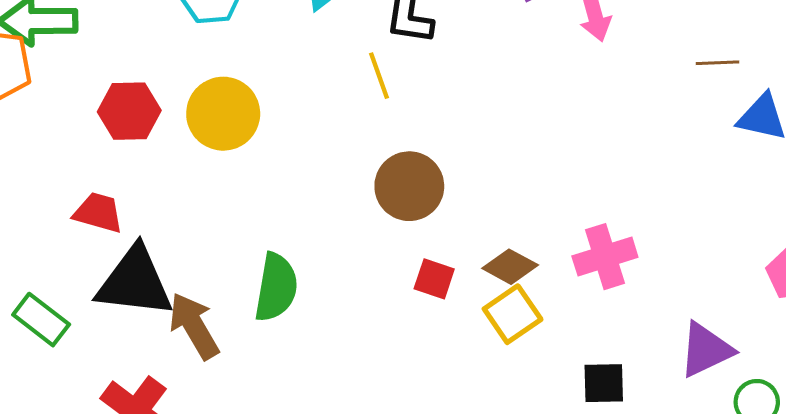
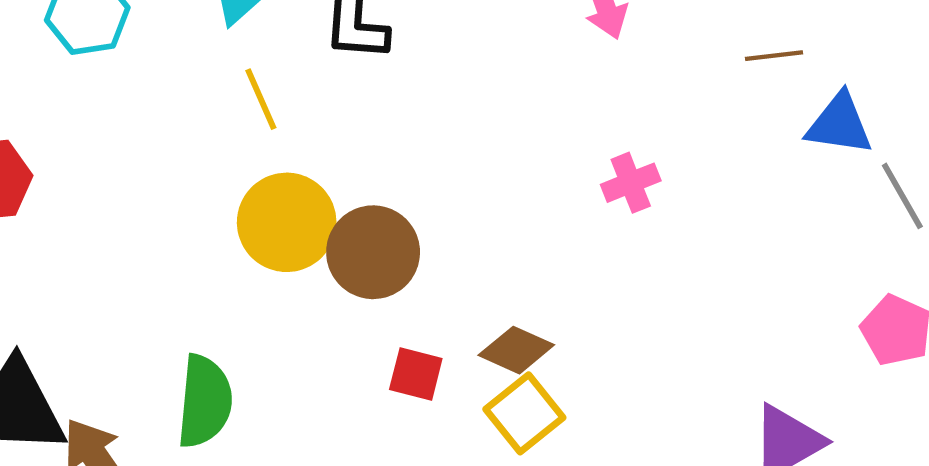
yellow line: (379, 76) -> (261, 99), moved
yellow circle: (223, 114) -> (287, 222), moved
pink cross: (605, 257) -> (631, 183), moved, size x0.7

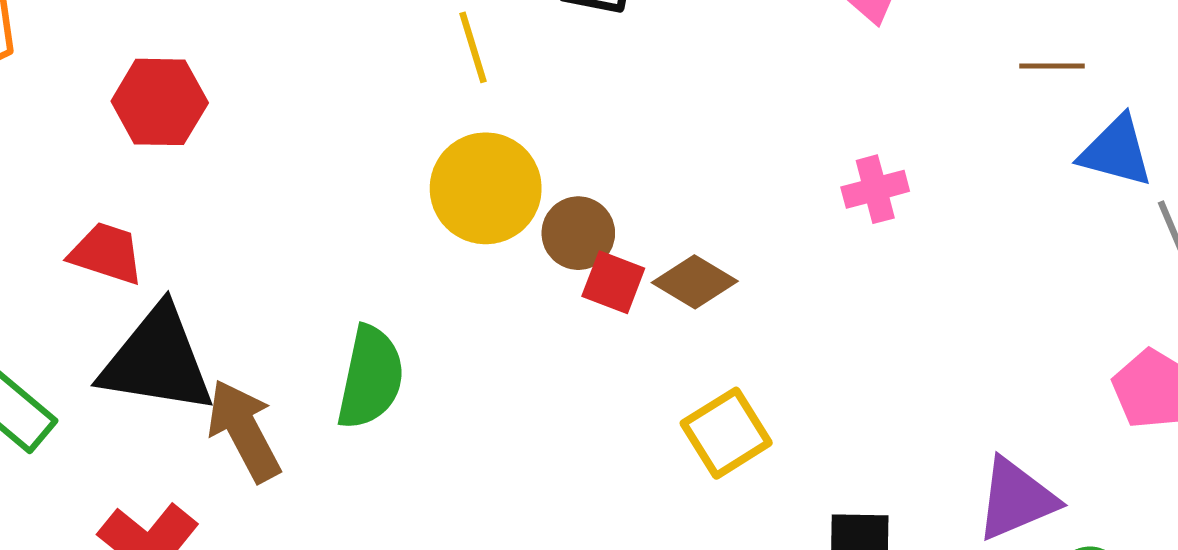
brown circle: (373, 252) -> (578, 233), size x0.7
brown diamond: (516, 350) -> (695, 282), moved
red square: (416, 374) -> (613, 282), moved

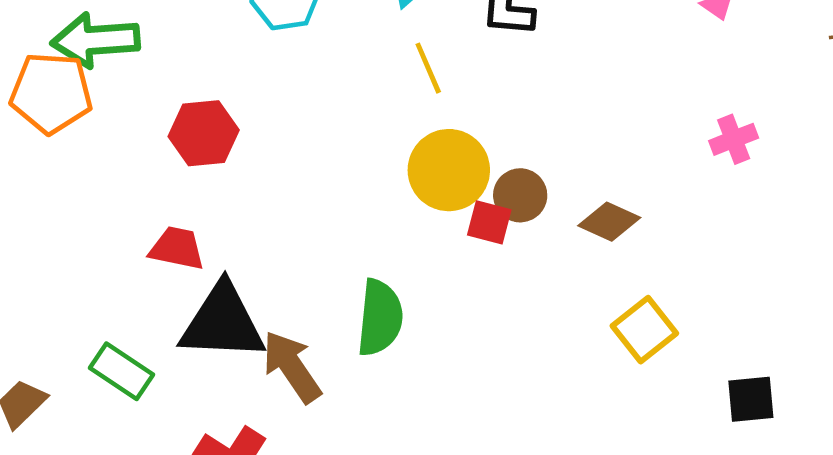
red square: (613, 282) -> (489, 222), moved

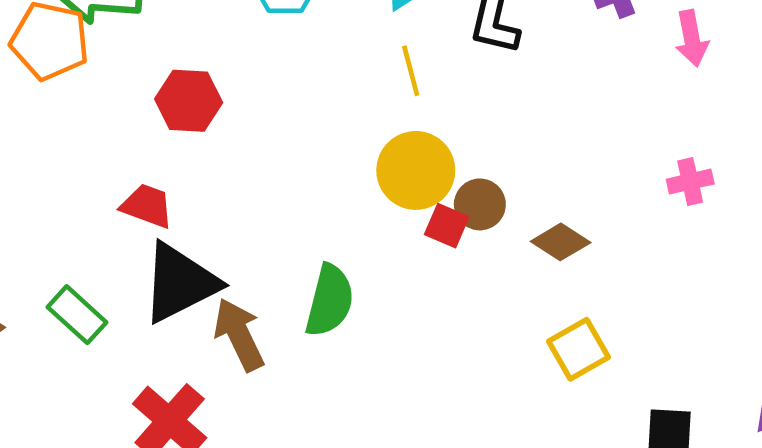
black triangle: (223, 322) -> (180, 283), turned -38

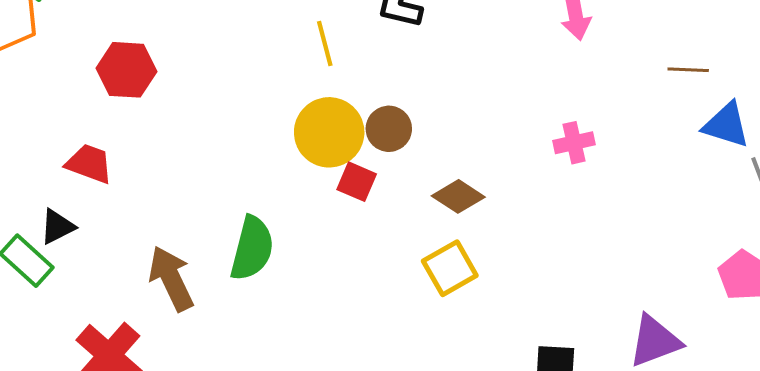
brown circle: (480, 204) -> (389, 129), moved
black triangle: (180, 283) -> (57, 227), moved, size x0.5
yellow square: (579, 349) -> (450, 268), moved

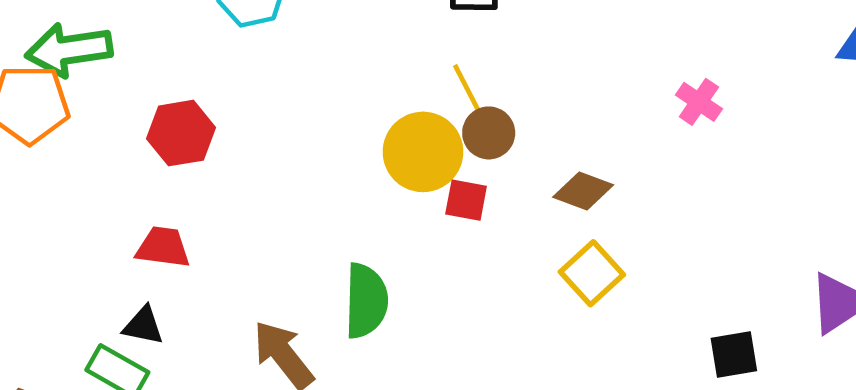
yellow line: (325, 43) -> (467, 89), moved
pink cross: (574, 143) -> (699, 102), turned -30
black triangle: (57, 227) -> (143, 326), turned 51

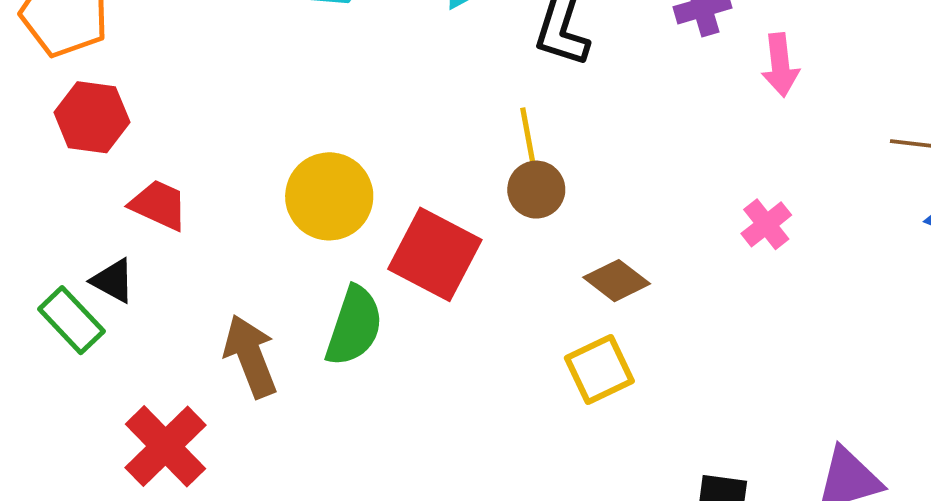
red hexagon: (181, 133) -> (92, 117), moved
yellow circle: (423, 152) -> (329, 196), moved
red square: (466, 200) -> (435, 254), moved, size x1.8

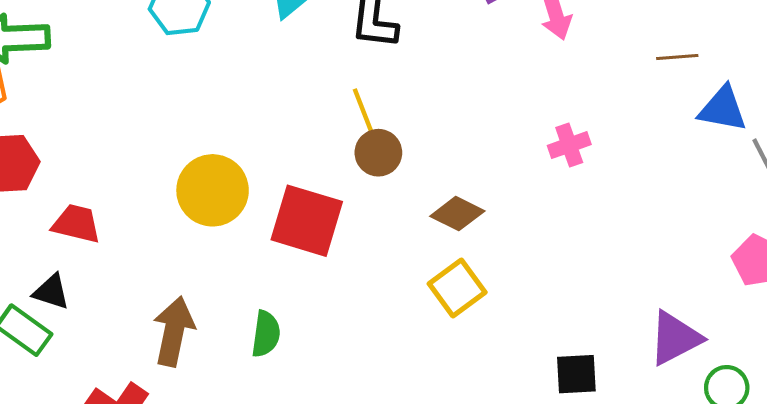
pink cross: (766, 224) -> (569, 145), turned 30
green semicircle: (354, 326) -> (266, 334), moved, size x0.7
brown arrow: (250, 356) -> (174, 331), turned 44

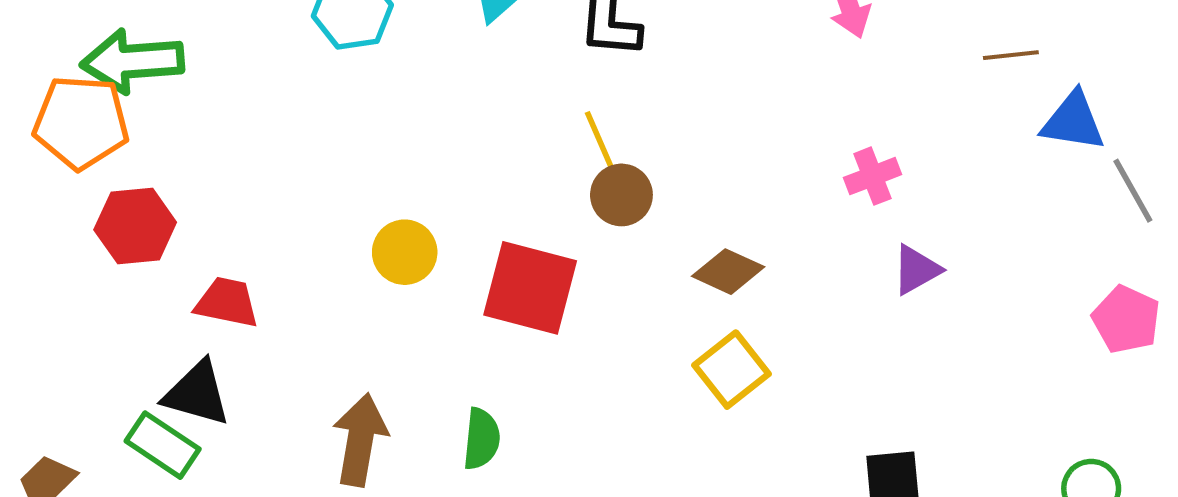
yellow circle: (213, 190) -> (405, 252), size x0.7
black triangle: (51, 292) -> (197, 393), size x1.4
purple triangle: (675, 338) -> (916, 270), moved, size x0.7

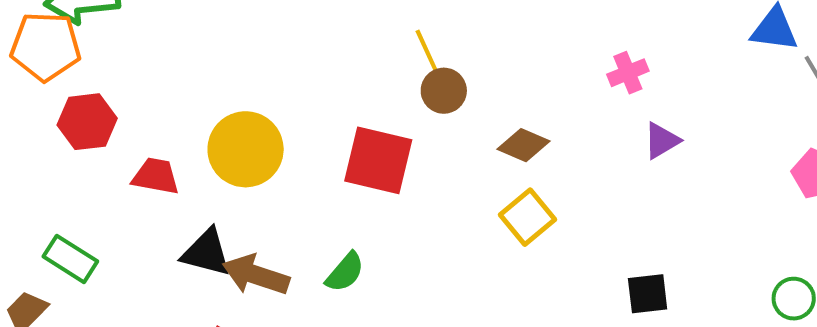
yellow circle: (405, 252) -> (246, 149), moved, size x1.6
black triangle: (197, 393) -> (206, 253), moved
green semicircle: (481, 439) -> (345, 272), turned 36
brown arrow: (360, 440) -> (256, 275), turned -80
green rectangle: (163, 445) -> (70, 259), moved

